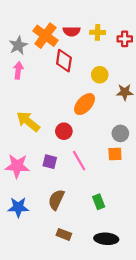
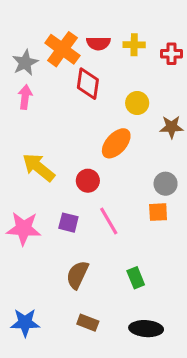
blue star: (18, 207) -> (25, 323), moved

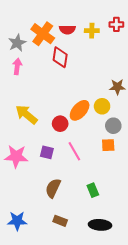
red cross: (172, 54) -> (116, 24), moved
yellow circle: (137, 103) -> (102, 106), moved
orange ellipse: (116, 143) -> (80, 110), moved

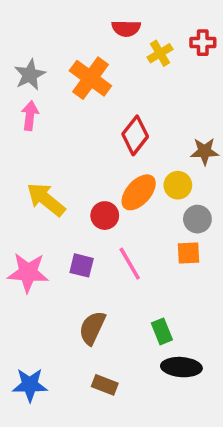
red semicircle: (67, 30) -> (126, 28), moved
yellow cross: (92, 31) -> (160, 53), turned -32
orange cross: (43, 34) -> (90, 78), moved
red diamond: (60, 57) -> (135, 135), moved, turned 30
black ellipse: (100, 225) -> (181, 367), moved

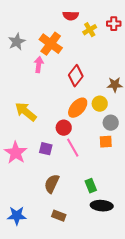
pink arrow: (30, 116) -> (39, 65), moved
red circle: (105, 216) -> (64, 128), moved
pink star: (28, 273) -> (16, 153), turned 30

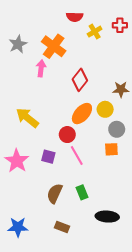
green rectangle: (91, 186) -> (82, 192), moved

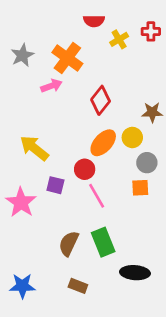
pink arrow: (41, 68) -> (51, 86), turned 63
purple square: (48, 157) -> (55, 185), moved
green rectangle: (82, 192) -> (103, 242), size x1.5

